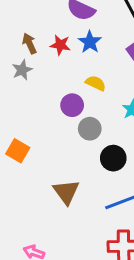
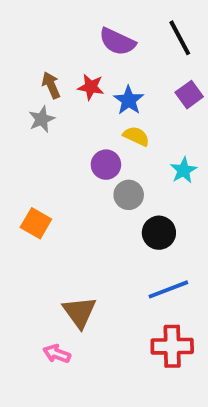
blue star: (90, 42) -> (129, 100), moved
brown triangle: (66, 192) -> (79, 312), moved

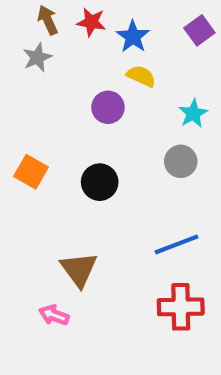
gray circle: (129, 195) -> (181, 161), moved
black circle: (159, 233) -> (100, 182), moved

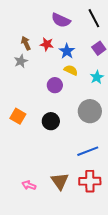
cyan star: (193, 114) -> (97, 77), moved
gray circle: (181, 161) -> (90, 111), size x1.5
brown triangle: (79, 269) -> (60, 181), moved

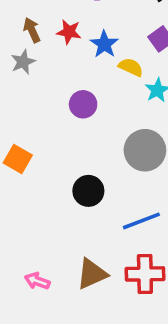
yellow semicircle: (71, 70) -> (131, 67), moved
black circle: (51, 121) -> (88, 191), moved
brown triangle: (60, 181) -> (92, 274), turned 42

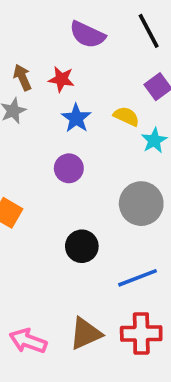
blue star: (104, 44) -> (76, 118), moved
purple circle: (83, 104) -> (69, 168), moved
pink arrow: (37, 281) -> (28, 341), size x1.4

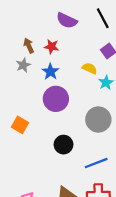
blue star: (76, 118) -> (50, 72), moved
purple circle: (69, 168) -> (56, 99), size x1.5

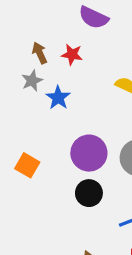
blue star: (50, 72) -> (58, 98), moved
purple circle: (56, 99) -> (89, 153), moved

